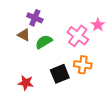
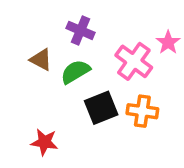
purple cross: (35, 18) -> (81, 30), moved
black square: (60, 74) -> (101, 108), moved

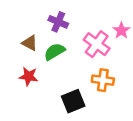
black square: (101, 108) -> (73, 101), moved
red star: (44, 142) -> (28, 76), moved

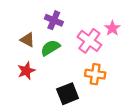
red star: (28, 76) -> (26, 71), turned -30

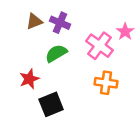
brown triangle: (27, 40) -> (34, 21), moved, turned -49
black square: (68, 94) -> (51, 104), moved

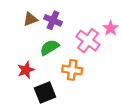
orange cross: (106, 83) -> (72, 70), moved

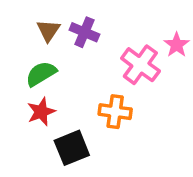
brown triangle: (30, 19) -> (48, 30), turned -35
green semicircle: (50, 47) -> (41, 74), moved

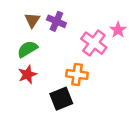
black square: (72, 148) -> (61, 99), moved

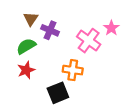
purple cross: (56, 21) -> (50, 30), moved

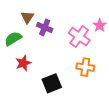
green semicircle: (26, 46) -> (13, 39), moved
orange cross: (73, 70) -> (85, 67), moved

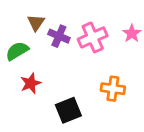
pink cross: (79, 37) -> (93, 37), moved, turned 30

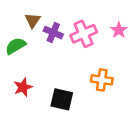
red star: (31, 83) -> (23, 87), moved
black square: (68, 110) -> (62, 99), turned 35

